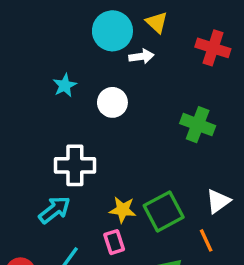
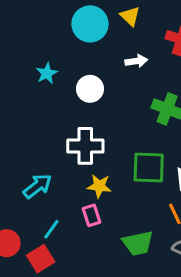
white arrow: (141, 56) -> (136, 61), moved
white cross: (75, 165) -> (85, 146), moved
green square: (164, 211) -> (149, 168), moved, turned 30

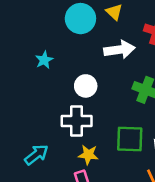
white arrow: (136, 61) -> (119, 50), size x1.6
white circle: (90, 89) -> (86, 86), moved

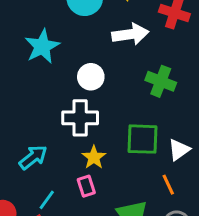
cyan star: (44, 60) -> (42, 46), size x1.6
yellow star: (88, 155) -> (94, 157), turned 30

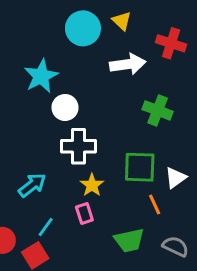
white circle: (91, 77) -> (65, 107), moved
orange line: (168, 185) -> (155, 205), moved

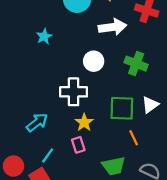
cyan star: (41, 76) -> (44, 36), size x0.6
white circle: (65, 107) -> (94, 61), moved
white triangle: (175, 178) -> (150, 105), moved

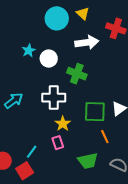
white circle: (94, 61) -> (49, 59), moved
green cross: (136, 64) -> (77, 74), moved
cyan arrow: (37, 122) -> (14, 101), moved

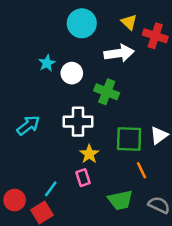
yellow triangle: (83, 13) -> (129, 22), moved

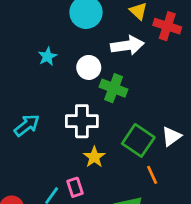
white circle: (72, 73) -> (89, 67), moved
green square: (129, 139) -> (138, 140), turned 32
pink rectangle: (83, 178) -> (75, 187), moved

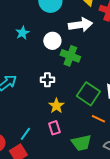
white cross: (82, 121) -> (47, 80), size x0.6
orange line: (152, 175) -> (98, 119), turned -40
pink rectangle: (75, 187) -> (54, 128), moved

